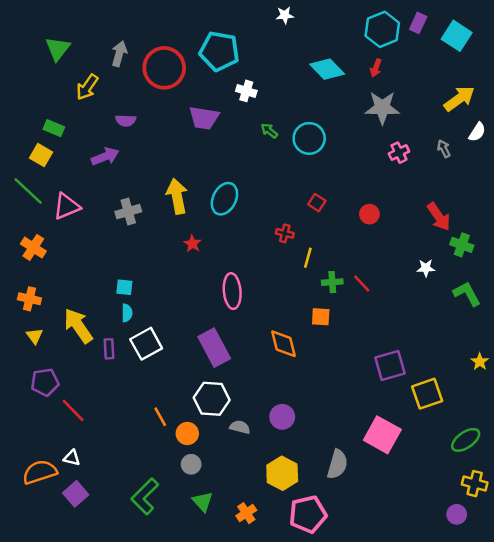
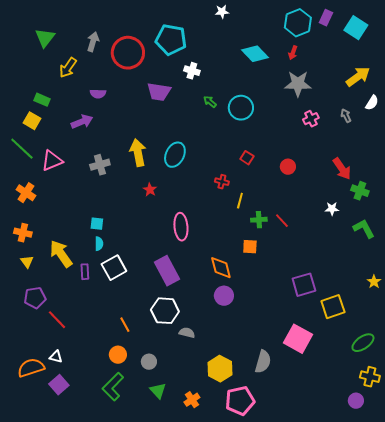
purple circle: (282, 417) -> (224, 296), moved
orange circle: (187, 433) -> (118, 355), moved

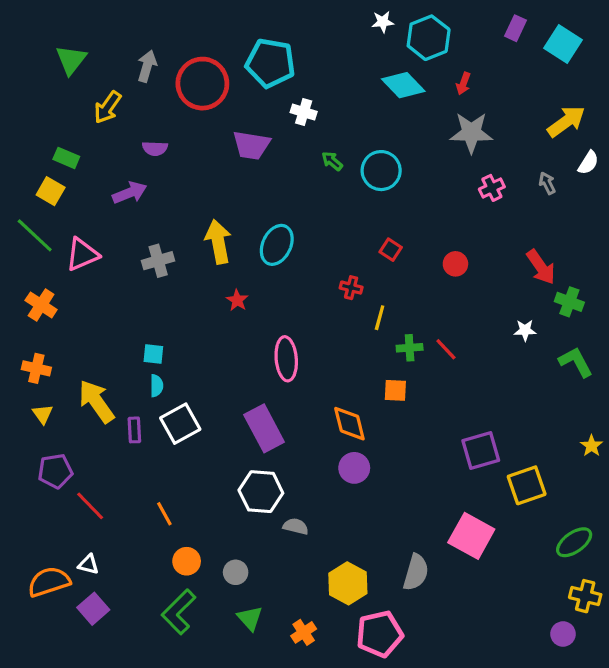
white star: (222, 12) -> (383, 22), moved
cyan hexagon: (298, 23) -> (429, 38), moved
orange line: (125, 325) -> (164, 514), moved

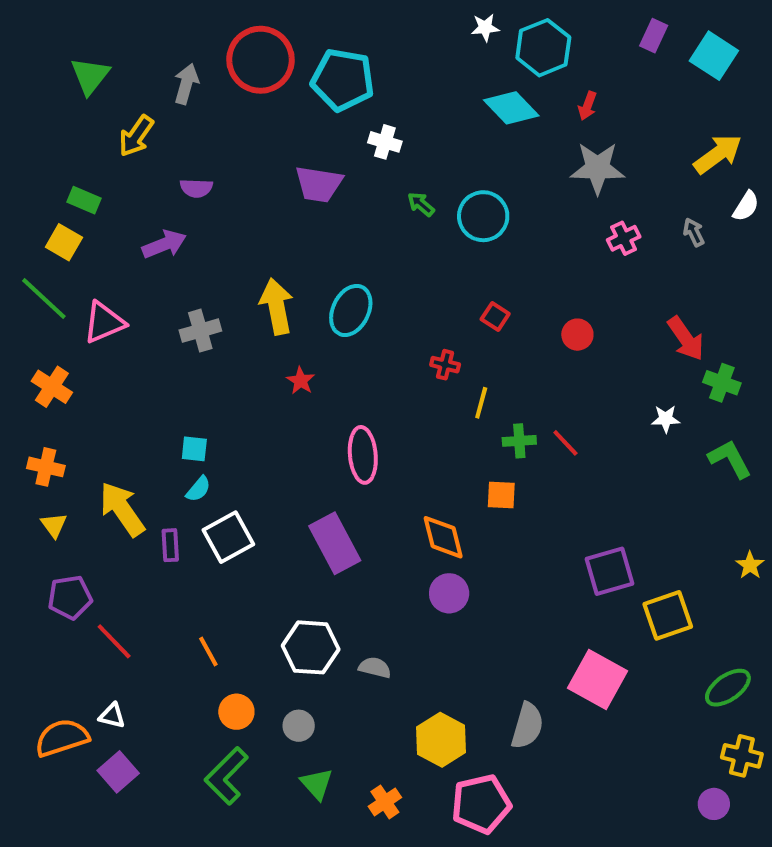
red circle: (202, 84) -> (261, 60), moved
cyan semicircle: (157, 386) -> (198, 489), turned 40
white hexagon: (261, 492) -> (311, 647), moved

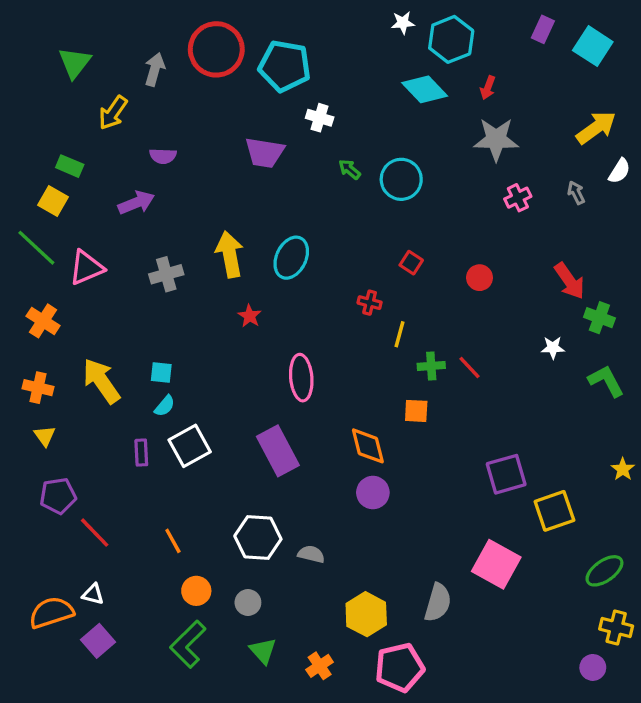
yellow arrow: (122, 509) -> (101, 381), moved

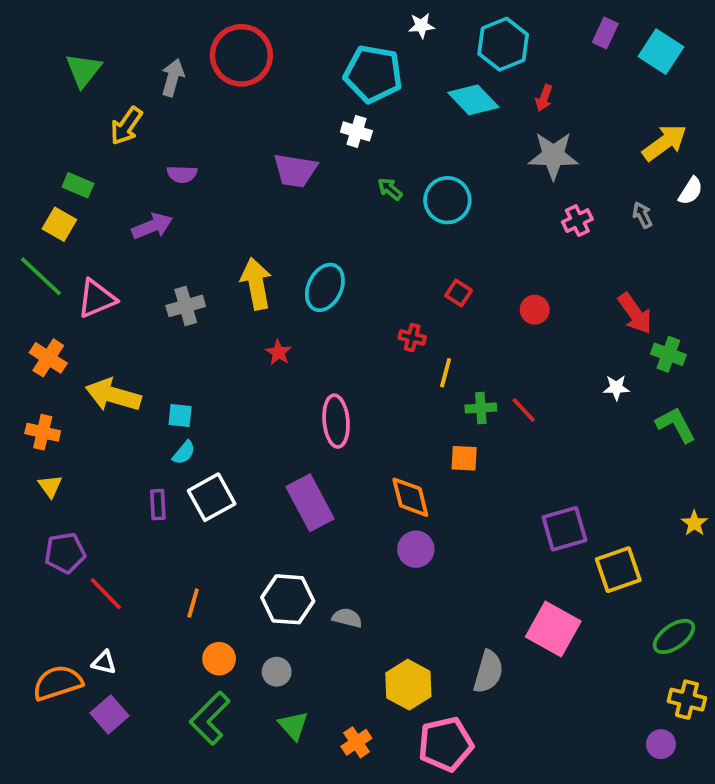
white star: (403, 23) -> (421, 26), moved
cyan pentagon: (285, 66) -> (373, 74), moved
yellow arrow: (101, 381) -> (113, 395), moved, turned -39
orange line: (173, 541) -> (193, 603), turned 45

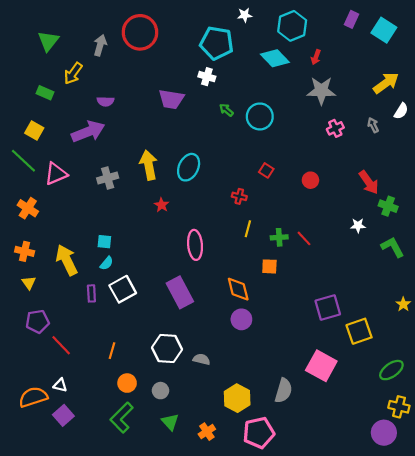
green rectangle: (78, 185) -> (45, 93), moved
purple arrow: (152, 226) -> (88, 132), size x1.4
yellow line: (446, 373) -> (248, 229), moved
yellow arrow: (113, 395) -> (67, 260), moved, turned 48
purple circle: (661, 744) -> (384, 433), size x1.5

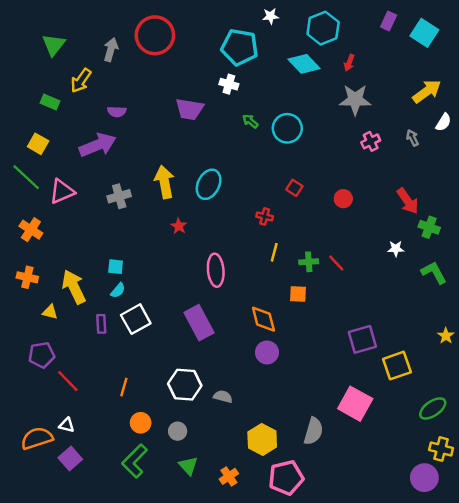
yellow triangle: (29, 283) -> (50, 312), moved, turned -40

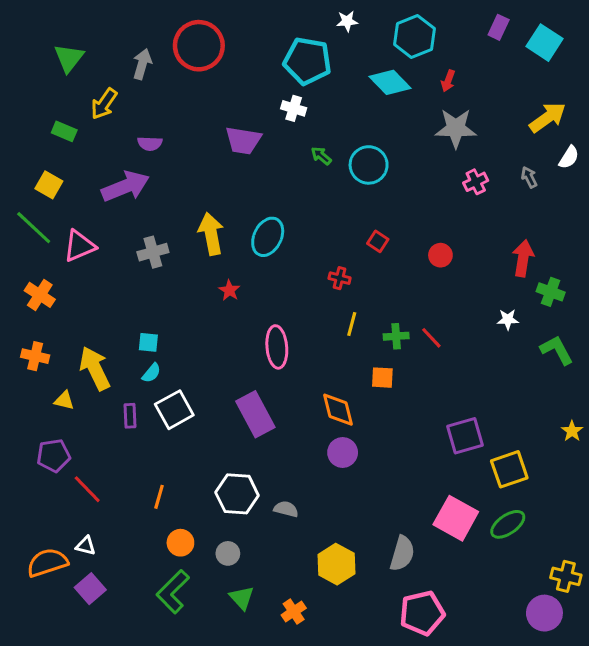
red arrow: (408, 201) -> (523, 258), turned -136
green ellipse: (433, 408) -> (508, 524), moved
pink pentagon: (286, 478) -> (422, 613), moved

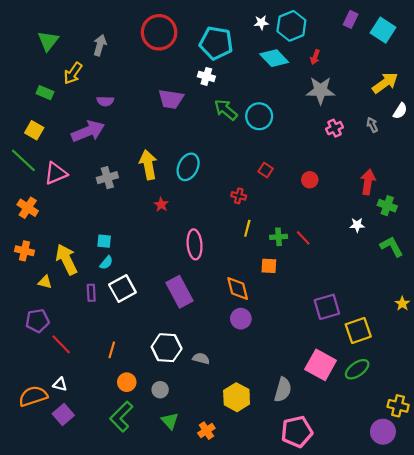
white star: (347, 21) -> (261, 23), moved
red circle: (199, 46) -> (159, 32), moved
green arrow: (321, 156) -> (226, 110), size x1.6

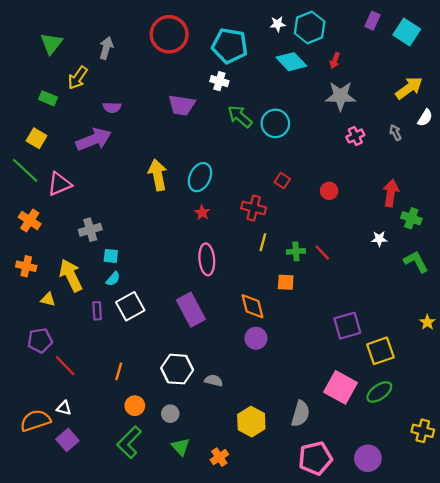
gray cross: (107, 178) -> (90, 230), moved
red cross: (239, 196) -> (254, 208), size x1.5
red star: (161, 205) -> (202, 213), moved
purple circle: (383, 432) -> (368, 458), moved

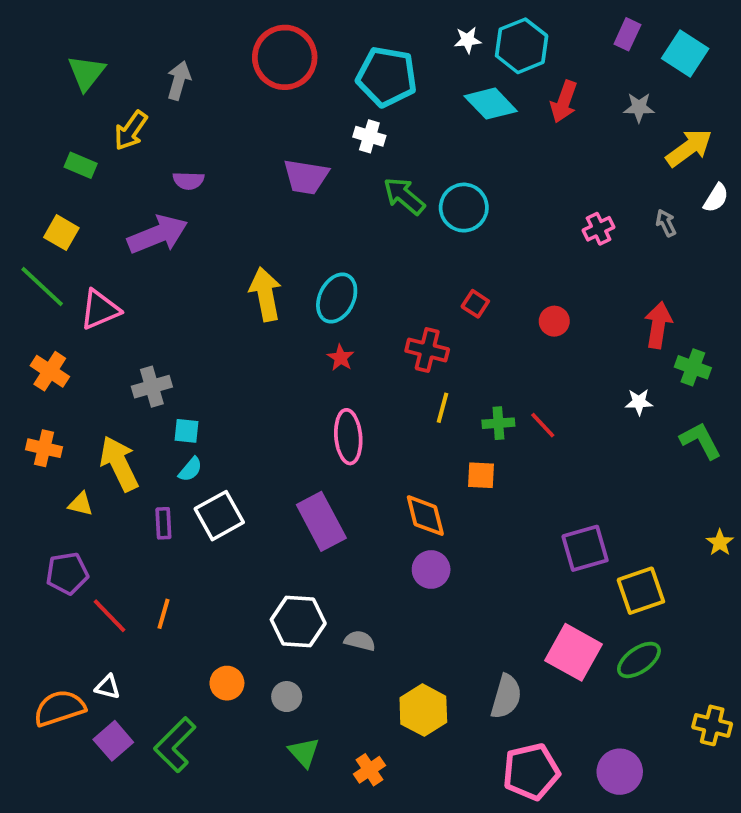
red arrow: (335, 61) -> (564, 102), size x1.5
gray star: (340, 96) -> (639, 107), moved, size x0.6
orange line: (119, 371) -> (163, 614), moved
green L-shape: (129, 442) -> (175, 745), moved

